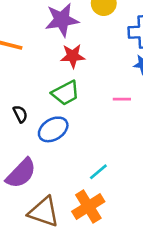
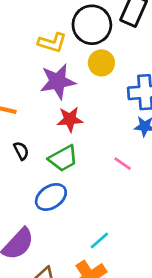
pink line: (122, 99) -> (123, 164), turned 36
black semicircle: (20, 114) -> (21, 151), moved

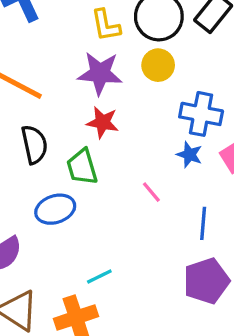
yellow L-shape: (52, 43) -> (106, 25), turned 48
black semicircle: (21, 151) -> (34, 144), size x1.6
green trapezoid: (63, 158) -> (82, 167), turned 88

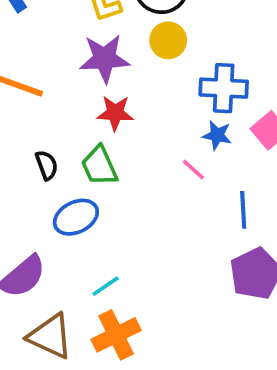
black semicircle: (34, 144) -> (47, 165), moved, size x0.7
pink line: (151, 192) -> (193, 170), moved
cyan line: (99, 277) -> (106, 286), moved

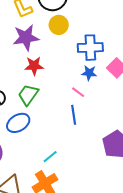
green trapezoid: (99, 166) -> (28, 95), turned 65
blue line: (243, 210) -> (74, 115), moved
cyan line: (106, 286) -> (50, 157), moved

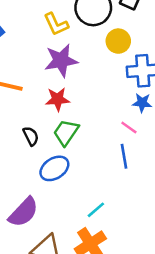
yellow circle: (59, 25) -> (118, 41), moved
red star: (34, 66) -> (58, 99), moved

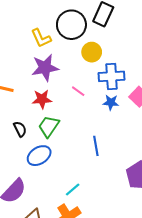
pink line: (129, 128) -> (78, 91), moved

